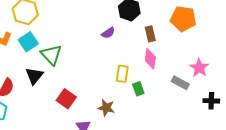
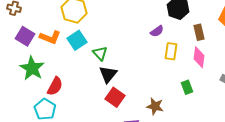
green triangle: (51, 55) -> (100, 53), size x0.7
yellow rectangle: (122, 74) -> (171, 51), moved
black triangle: (34, 76) -> (108, 74), moved

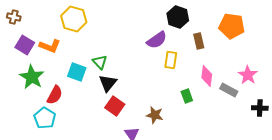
purple semicircle: (157, 31) -> (157, 40), size x1.5
cyan square: (77, 40) -> (77, 72), moved, turned -36
pink diamond: (199, 57) -> (207, 76), moved

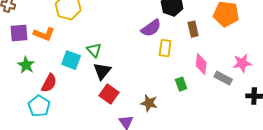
purple square: (25, 45) -> (19, 33), turned -36
pink star: (248, 75) -> (242, 63), turned 30
green star: (32, 77) -> (26, 65), size x0.7

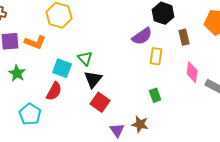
red semicircle: (49, 83) -> (54, 91), moved
green rectangle: (181, 84) -> (155, 95), moved
brown star: (149, 103) -> (140, 124), moved

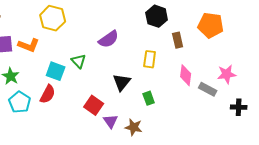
purple semicircle: (142, 36) -> (109, 39), moved
black triangle: (93, 79) -> (122, 82), moved
cyan pentagon: (30, 114) -> (20, 102), moved
purple triangle: (117, 130) -> (111, 121), moved

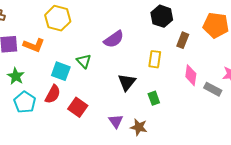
brown rectangle: (178, 40) -> (183, 40), turned 35
red square: (94, 105) -> (78, 107), moved

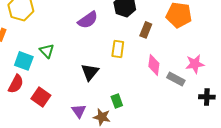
purple semicircle: (114, 39) -> (88, 20), moved
green rectangle: (154, 98) -> (117, 101), moved

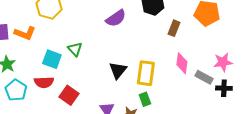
yellow rectangle: (118, 49) -> (146, 73), moved, size x1.4
red semicircle: (16, 84) -> (44, 82), turned 60
black cross: (207, 97) -> (224, 88), moved

